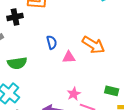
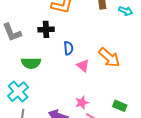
black cross: (15, 17) -> (46, 29), moved
pink triangle: (69, 57) -> (83, 66), turned 32

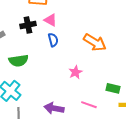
pink triangle: (83, 66) -> (50, 20), moved
pink star: (82, 103) -> (76, 72), moved

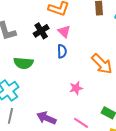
black cross: (28, 25) -> (41, 31), turned -35

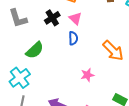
green semicircle: (23, 63) -> (35, 50), turned -48

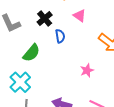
pink triangle: (75, 18) -> (80, 16), moved
blue semicircle: (73, 38) -> (60, 36), moved

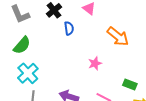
green semicircle: (31, 53) -> (22, 45), moved

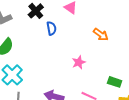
orange arrow: (118, 36) -> (101, 34), size x0.7

